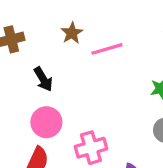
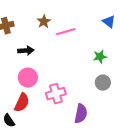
black arrow: (43, 79) -> (26, 51), turned -63

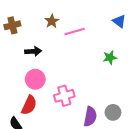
gray circle: (103, 83) -> (113, 112), moved

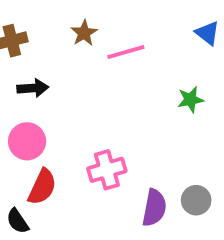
black arrow: (33, 51) -> (33, 88), moved
pink circle: (35, 79) -> (27, 141), moved

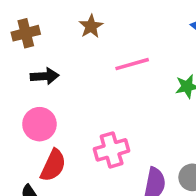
pink line: (126, 52) -> (132, 64), moved

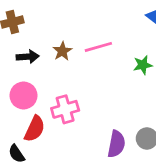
brown star: (91, 26) -> (62, 51), moved
pink cross: (112, 150) -> (65, 109), moved

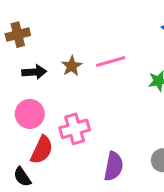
purple semicircle: (116, 144) -> (114, 166), moved

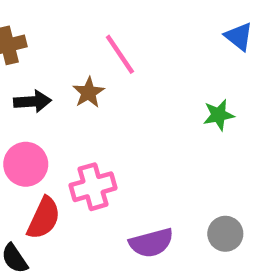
pink line: (111, 62) -> (120, 54), moved, turned 72
purple semicircle: (114, 166) -> (151, 243), turned 64

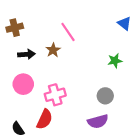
red semicircle: (44, 218) -> (45, 119), moved
gray circle: (225, 234) -> (105, 96), moved
purple semicircle: (151, 243) -> (98, 121), moved

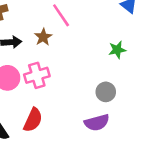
pink cross: (55, 95) -> (37, 75), moved

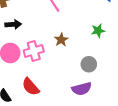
brown star: (43, 37) -> (61, 40), moved
red semicircle: (33, 120) -> (31, 87), turned 114

